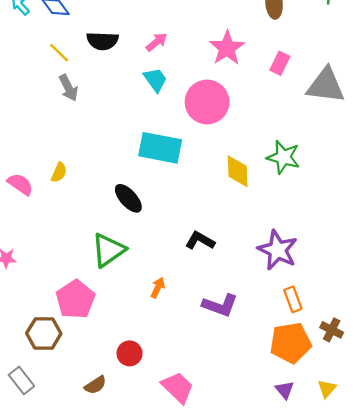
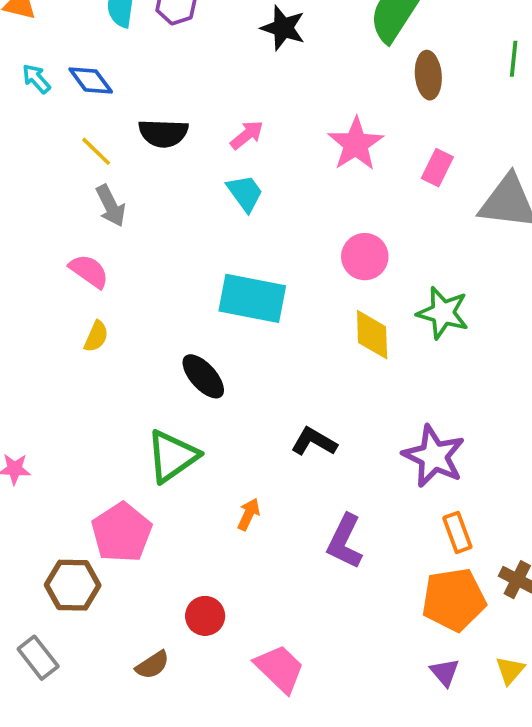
pink circle: (207, 102) -> (365, 257), moved, size x0.7
pink semicircle: (20, 184) -> (89, 271), moved
purple L-shape: (220, 305) -> (345, 542), turned 96

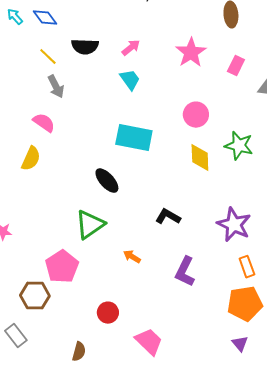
yellow semicircle: (96, 336) -> (31, 159), moved, size x1.4
orange arrow: (249, 514) -> (132, 257), turned -84
brown semicircle: (152, 665) -> (79, 352), moved, turned -42

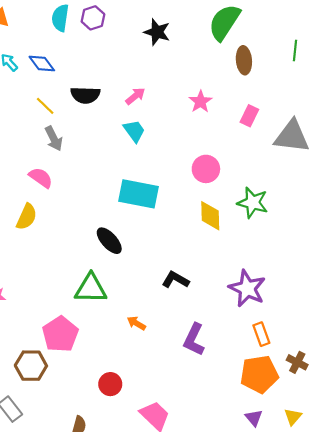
pink star: (191, 53) -> (200, 102), size x0.7
green triangle: (90, 225) -> (91, 288), turned 36

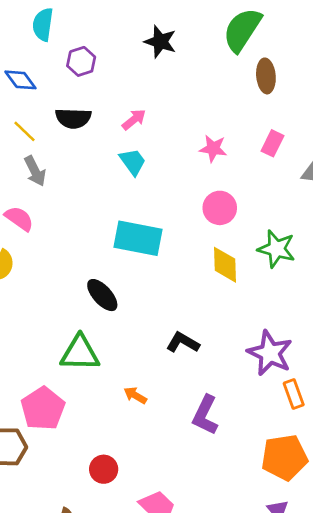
purple hexagon: (93, 18) -> (81, 61), moved
pink star: (200, 102) -> (213, 149), moved, turned -30
orange rectangle: (261, 334) -> (294, 394), moved

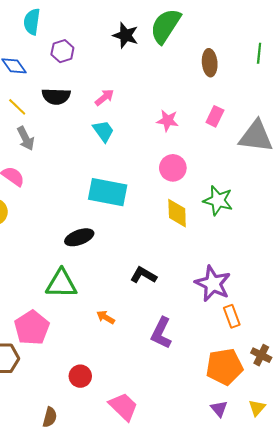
green semicircle: (242, 30) -> (165, 26), moved
black ellipse: (102, 295) -> (79, 237), turned -68

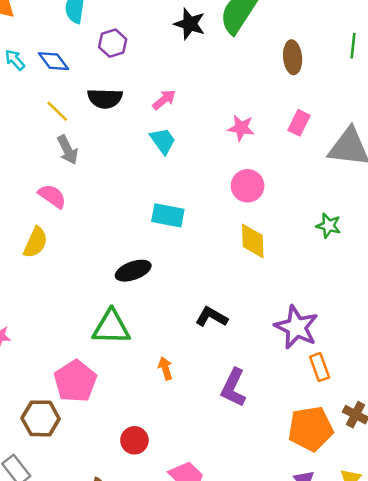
cyan rectangle: (108, 192) -> (168, 215), size x0.7
green star: (218, 201) -> (329, 226), moved, size x0.7
orange arrow: (106, 317) -> (165, 368), turned 42

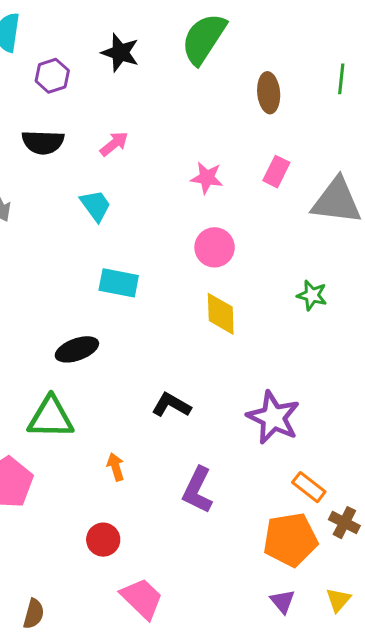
black star: (190, 24) -> (120, 53), moved
cyan trapezoid: (163, 141) -> (95, 206), moved
orange rectangle: (320, 367) -> (309, 487), moved, turned -32
red circle: (134, 440) -> (103, 540), moved

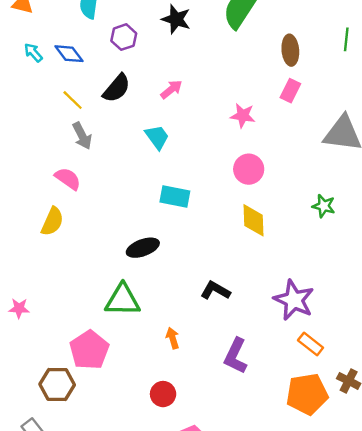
black semicircle: (43, 142) -> (117, 88), turned -52
pink rectangle: (276, 172) -> (290, 91), moved
orange rectangle: (309, 487) -> (311, 344), moved

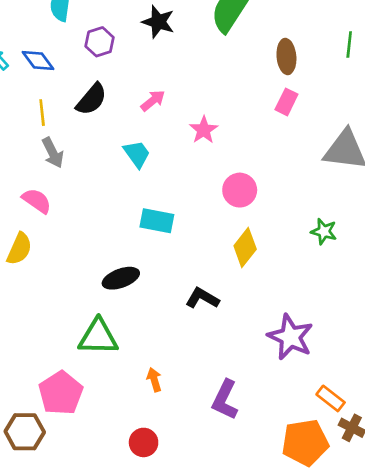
yellow line: (73, 100) -> (42, 113), turned 40
pink star: (243, 116) -> (204, 130), moved, turned 30
yellow diamond: (253, 220) -> (245, 247), turned 40
black L-shape: (215, 290) -> (202, 298), moved
orange rectangle: (311, 344) -> (331, 398), moved

